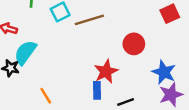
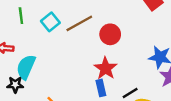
red circle: (134, 44) -> (110, 34), moved

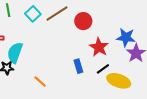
red star: (105, 68) -> (99, 47), moved

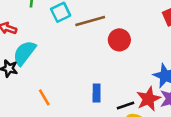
red star: (99, 47) -> (149, 99), moved

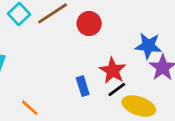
red star: (149, 99) -> (113, 71), moved

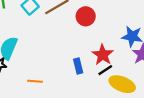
orange line: (30, 108) -> (35, 81), turned -40

